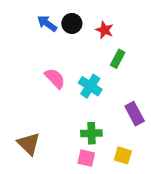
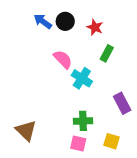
pink semicircle: (55, 78) -> (63, 59), moved

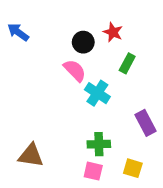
blue arrow: (43, 21) -> (18, 32), moved
black circle: (65, 21) -> (83, 42), moved
brown triangle: (26, 130) -> (31, 155), turned -35

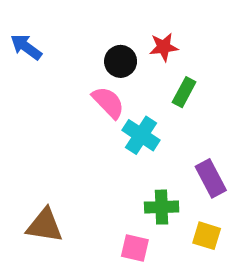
red star: (113, 32) -> (164, 47), turned -30
green cross: (99, 144) -> (162, 207), moved
yellow square: (133, 168) -> (207, 236), moved

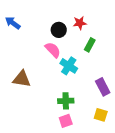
green cross: (162, 207) -> (66, 101), moved
brown triangle: (45, 225) -> (22, 79), moved
pink square: (135, 248) -> (66, 121), turned -32

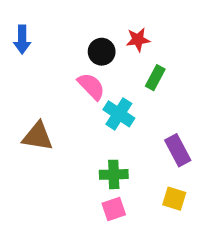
blue arrow: (13, 23) -> (22, 40), turned -126

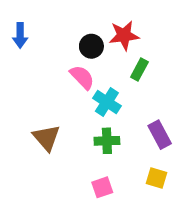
red star: (138, 40) -> (124, 35), size x1.4
brown triangle: (38, 136) -> (46, 138), moved, turned 40
green cross: (114, 174) -> (107, 141), moved

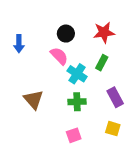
blue arrow: (20, 35) -> (19, 44), moved
red star: (124, 35) -> (104, 32), moved
green rectangle: (139, 69) -> (102, 63), moved

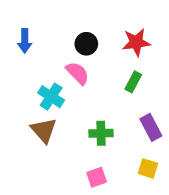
blue arrow: (19, 44) -> (25, 41), moved
cyan cross: (77, 74) -> (51, 97), moved

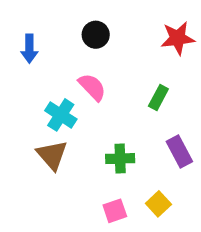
red star: (136, 42) -> (178, 38), moved
black circle: (86, 44) -> (96, 35), moved
yellow square: (148, 168) -> (158, 204), moved, turned 30

